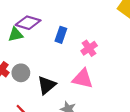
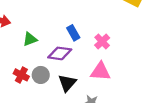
purple diamond: (28, 23) -> (60, 53), moved
blue rectangle: (61, 35) -> (73, 33), turned -40

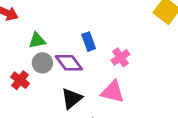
purple diamond: (60, 53) -> (69, 63), turned 35
gray circle: (41, 75) -> (42, 63), moved

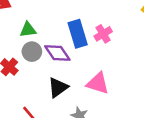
blue rectangle: (89, 42) -> (78, 34), size x1.5
pink cross: (120, 57) -> (103, 34), moved

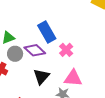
pink cross: (103, 34) -> (66, 50), moved
pink triangle: (98, 83) -> (73, 78), moved

